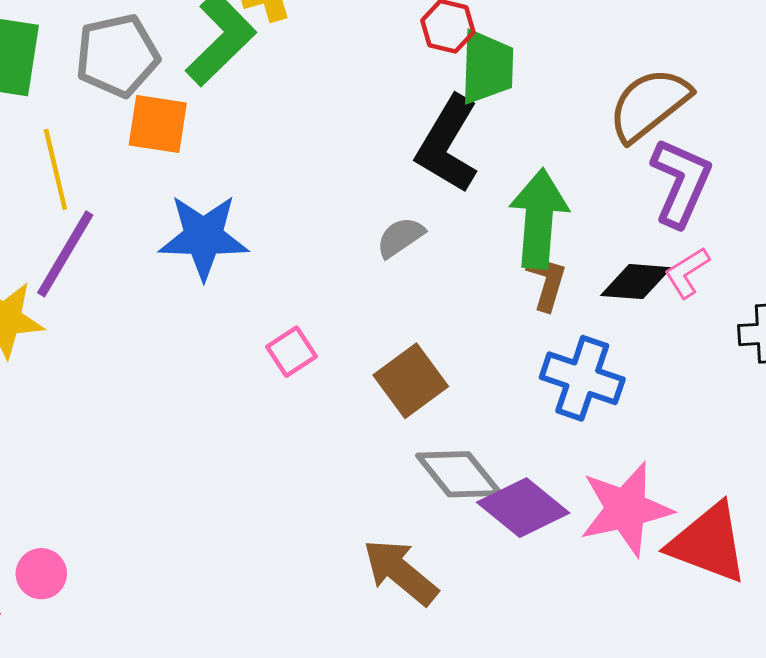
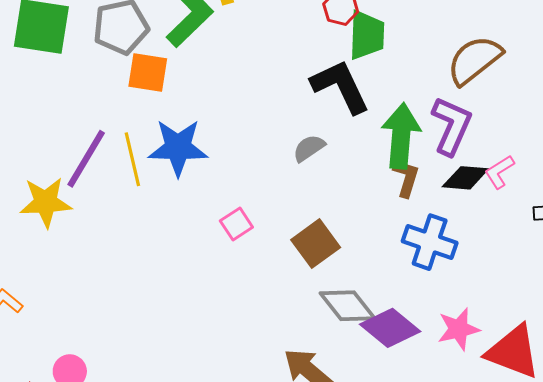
black L-shape: (448, 144) -> (340, 86), turned 124
yellow line: (55, 169) -> (132, 159), moved
purple L-shape: (681, 182) -> (452, 126), moved
pink star: (626, 509) -> (459, 329), size x0.7

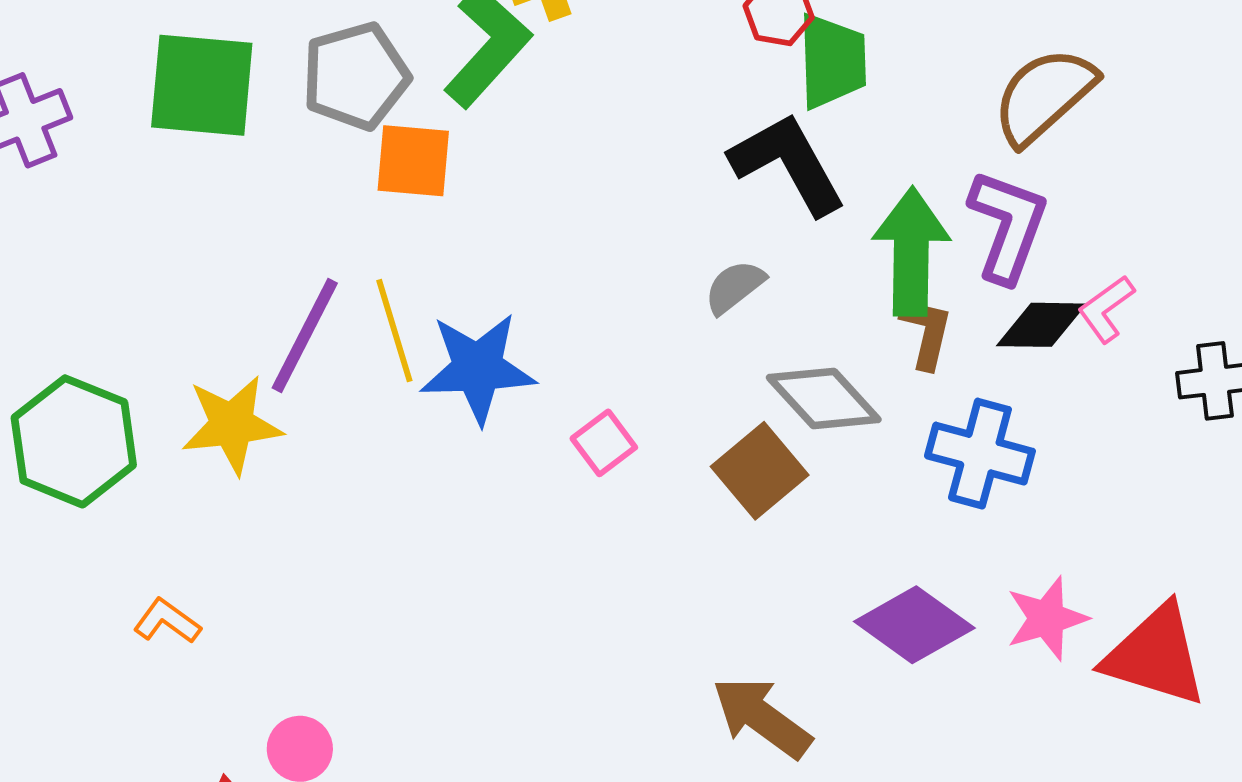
blue star: (178, 148) -> (478, 368), moved
gray diamond: (347, 306) -> (824, 399), moved

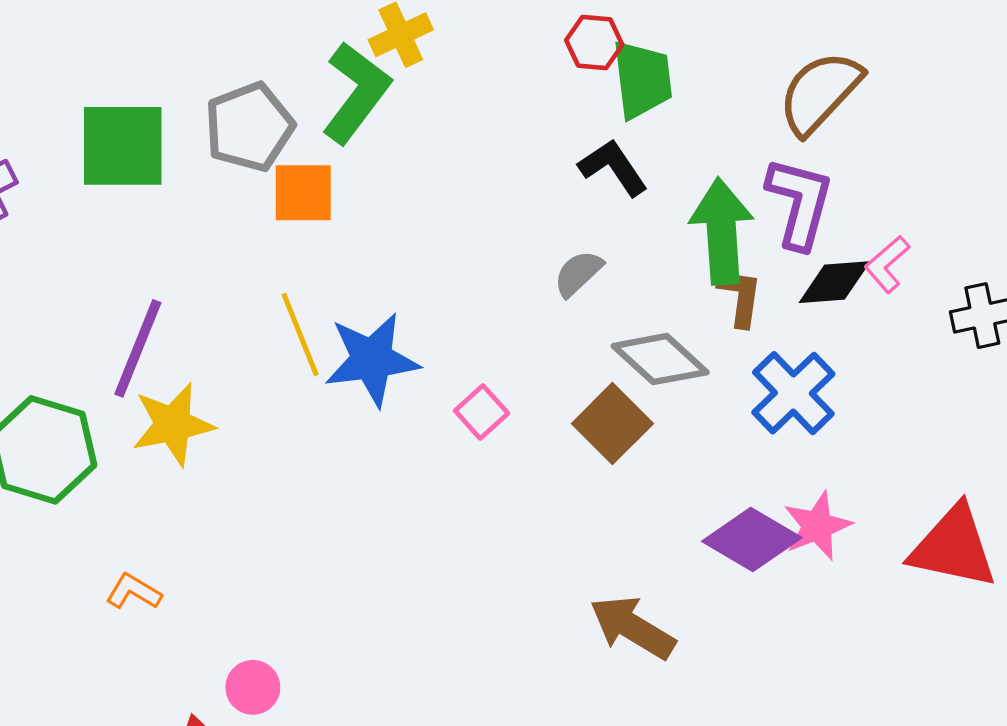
black L-shape: (788, 164) -> (613, 167), size x0.7
purple line: (305, 335) -> (138, 348), moved
blue cross: (980, 454) -> (793, 393), turned 36
pink star: (1047, 618) -> (817, 526), moved

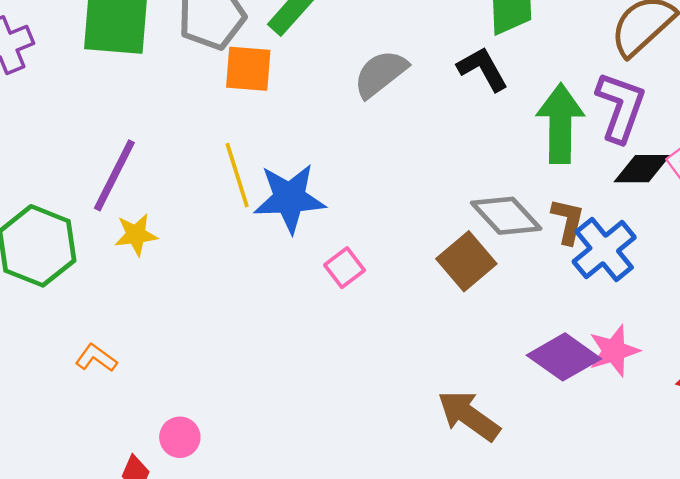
gray semicircle: (578, 273) -> (380, 74), moved, size x1.4
brown L-shape: (740, 297) -> (568, 221), moved
pink square: (482, 412) -> (345, 268), moved
yellow star: (173, 424) -> (136, 235), size x0.7

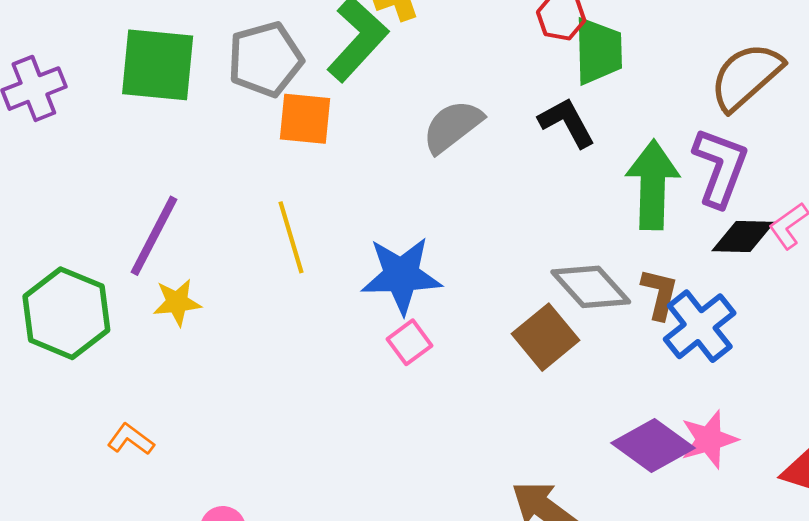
blue star: (290, 198) -> (401, 275), moved

